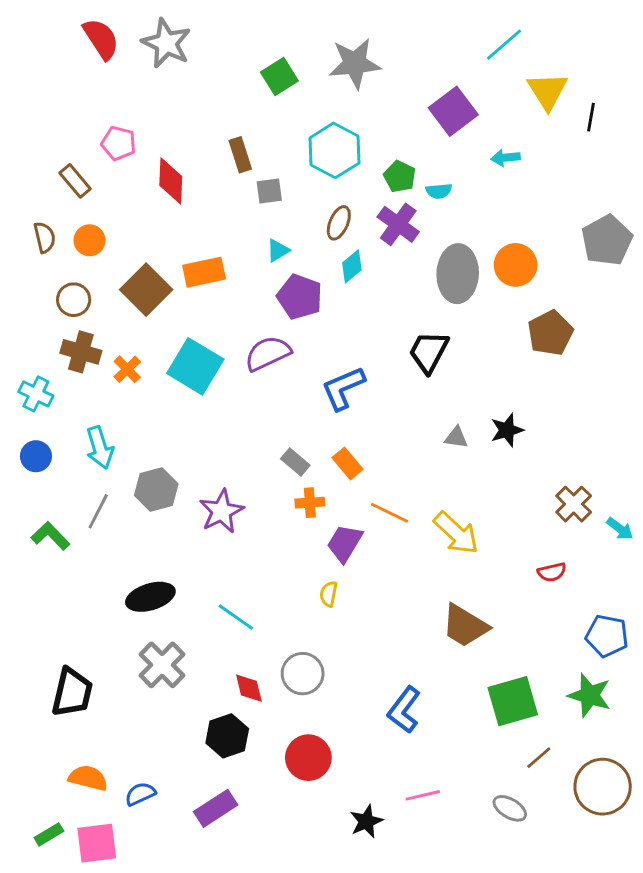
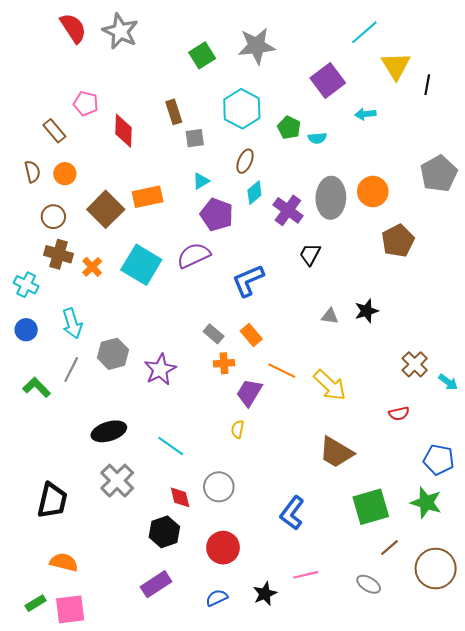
purple cross: (398, 224) -> (288, 210), moved
black trapezoid: (429, 352) -> (310, 254), size x0.7
blue semicircle: (140, 794) -> (217, 598), moved

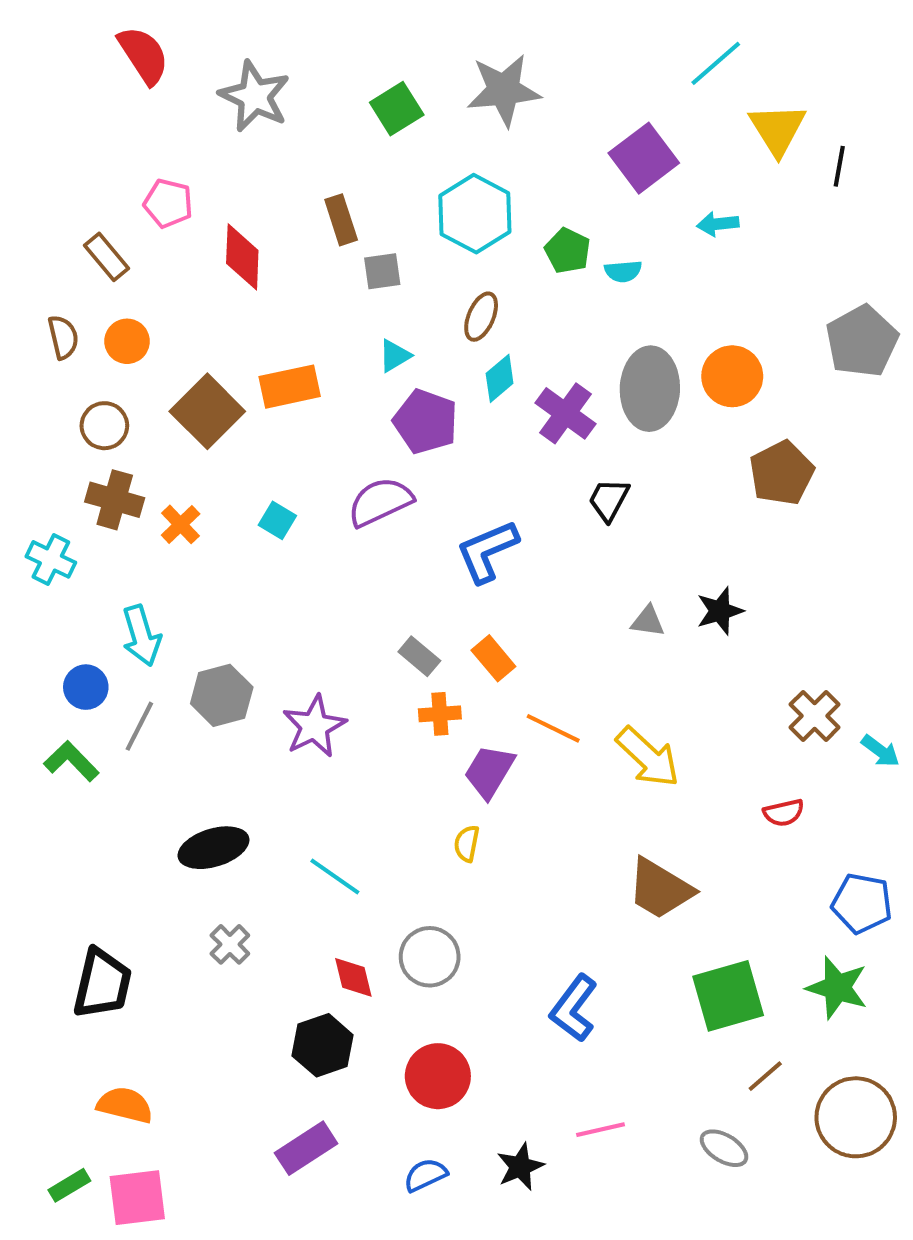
gray star: (120, 31) -> (255, 96), moved
cyan square: (141, 265) -> (277, 520), size x0.5
blue circle: (26, 330) -> (86, 687), moved
gray cross: (117, 481) -> (230, 944), size x0.6

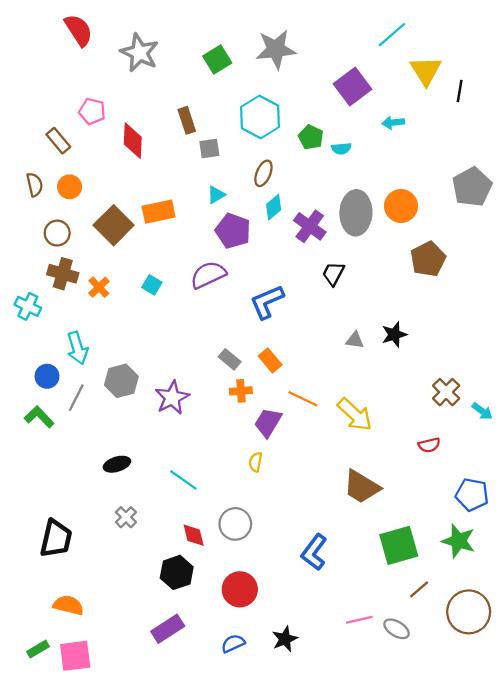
black ellipse: (213, 848) -> (117, 464), size x0.7
pink line: (600, 1130) -> (359, 620), moved

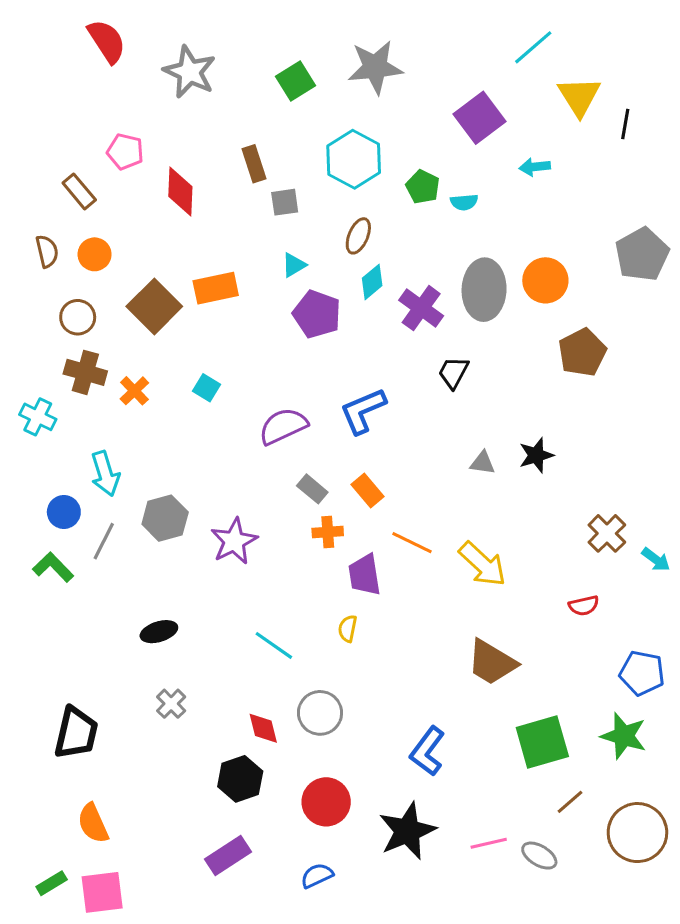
purple semicircle: (208, 275) -> (283, 426), moved
purple trapezoid: (268, 422) -> (364, 575), turned -40
cyan line: (183, 480) -> (274, 645), moved
orange semicircle: (68, 605) -> (93, 823), turned -128
black star: (285, 639) -> (407, 831), moved, size x1.6

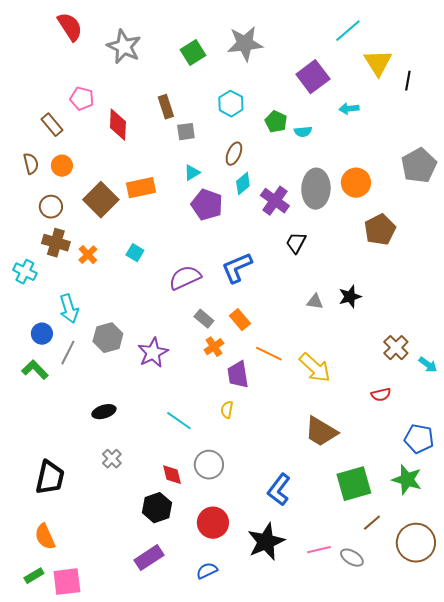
cyan hexagon: (354, 159) -> (231, 104), size x0.7
orange cross: (328, 532) -> (214, 347), turned -30
orange semicircle: (93, 823) -> (45, 537), moved

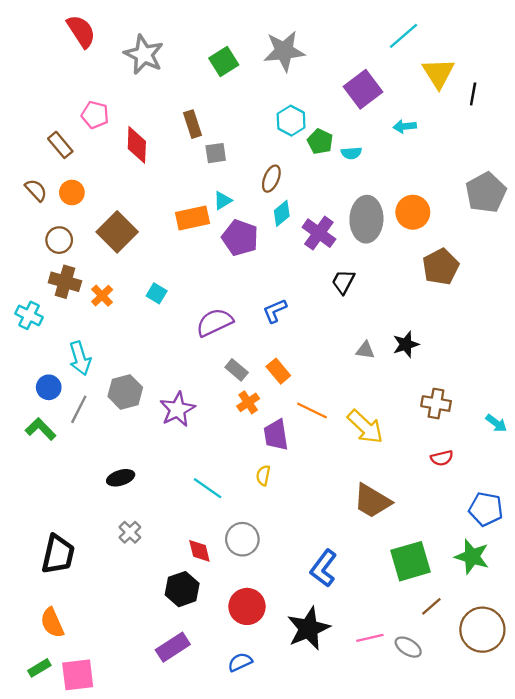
cyan hexagon: (231, 104) -> (291, 121), moved
brown semicircle: (31, 164) -> (36, 190), turned -30
orange rectangle: (141, 188) -> (192, 218), moved
blue L-shape: (237, 268) -> (275, 311), size x0.7
brown cross: (396, 348) -> (436, 404), moved, turned -35

